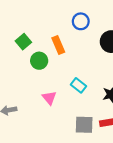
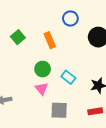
green circle: (39, 61) -> (43, 69), moved
gray square: (84, 125) -> (59, 110), moved

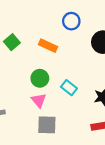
orange rectangle: (50, 40) -> (48, 46), turned -42
gray square: (59, 110) -> (47, 125), moved

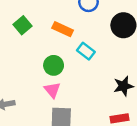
cyan rectangle: (69, 88) -> (86, 51), moved

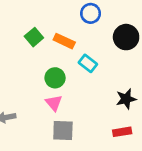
green square: (23, 25) -> (34, 37), moved

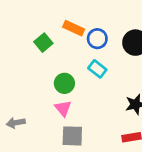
blue circle: (91, 13) -> (97, 39), moved
orange rectangle: (64, 41) -> (74, 28), moved

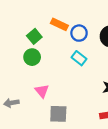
green circle: (64, 83) -> (32, 57), moved
pink triangle: (63, 108) -> (42, 91), moved

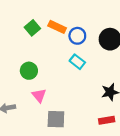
green square: (34, 36) -> (32, 28), moved
green circle: (32, 57) -> (29, 71), moved

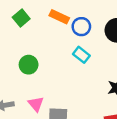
green square: (32, 28) -> (21, 18), moved
pink triangle: (39, 96) -> (36, 104), moved

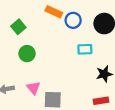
green square: (21, 18) -> (18, 27), moved
cyan rectangle: (81, 55) -> (85, 49), moved, turned -40

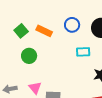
orange rectangle: (54, 12) -> (44, 31), moved

